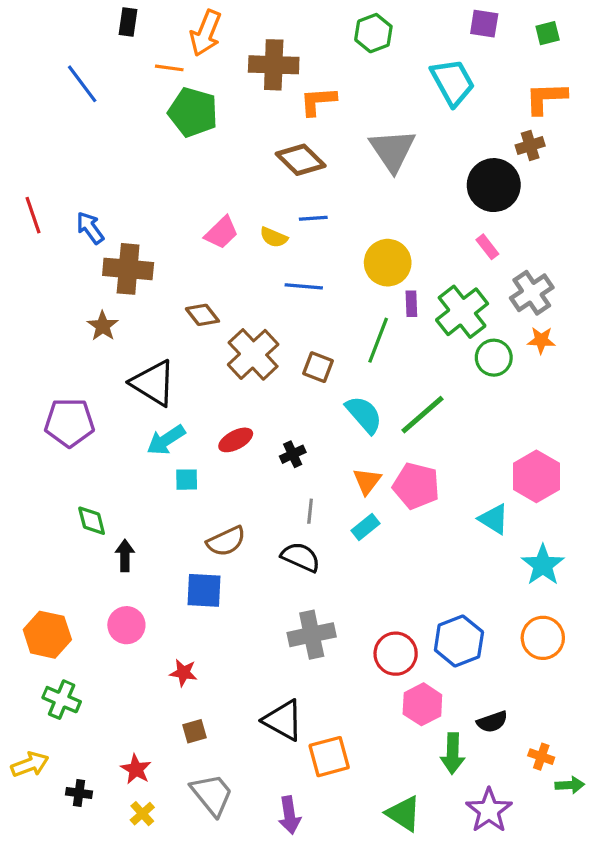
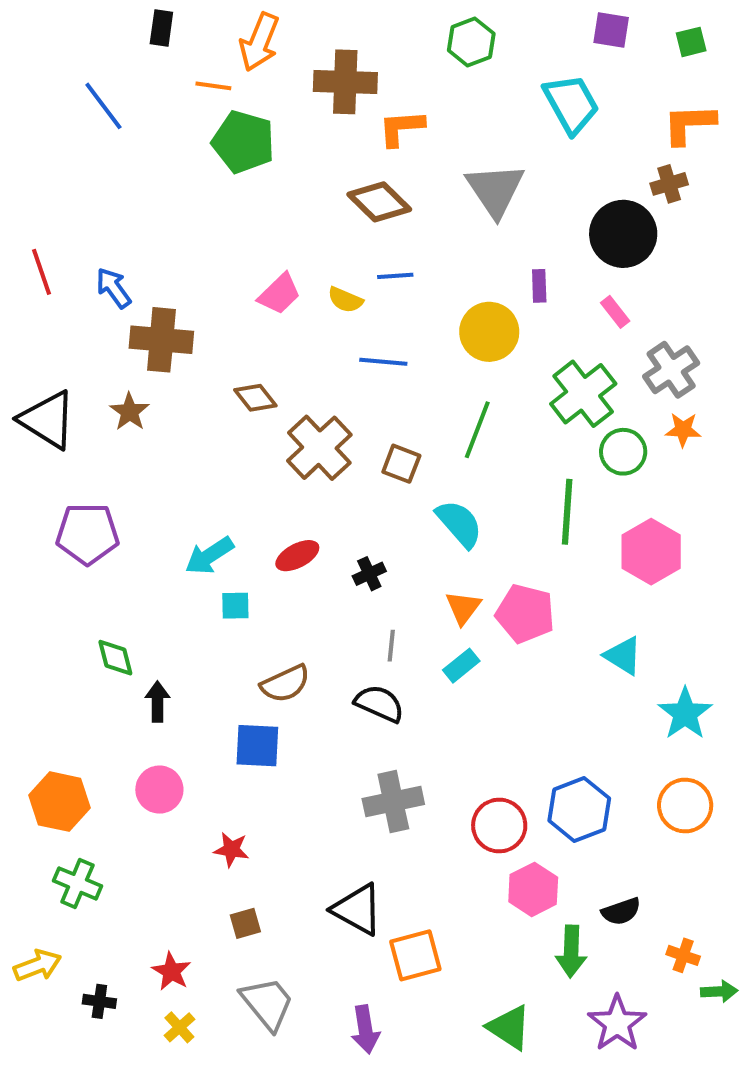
purple rectangle: (411, 304) -> (539, 286), moved
black triangle: (153, 383) -> (47, 420), moved
green line: (422, 415) -> (567, 512), moved, turned -45
pink hexagon: (536, 476) -> (651, 552), moved

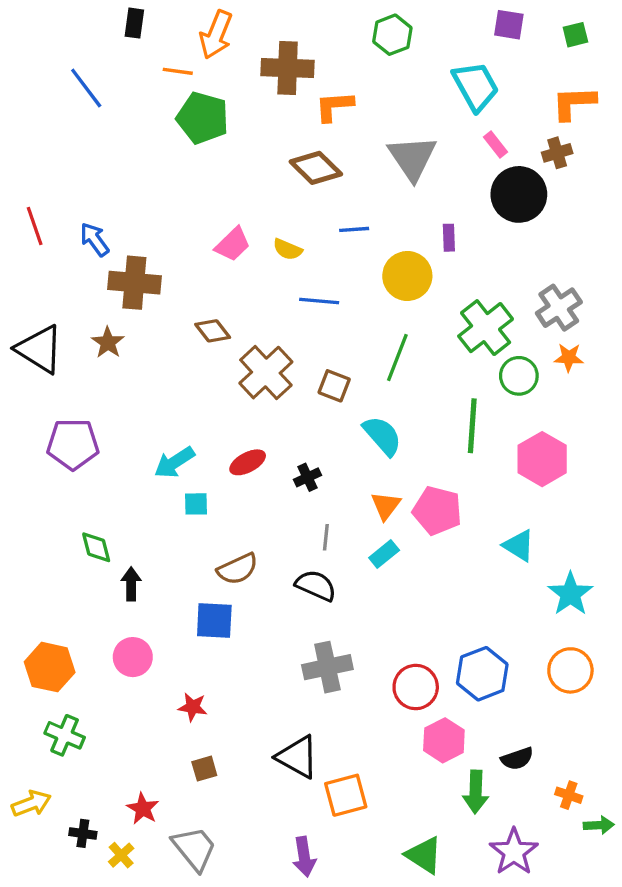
blue line: (395, 276) -> (354, 229), moved
pink rectangle: (615, 312) -> (496, 145), moved
gray trapezoid: (267, 1003) -> (194, 848), moved
yellow cross: (179, 1027) -> (121, 855), moved

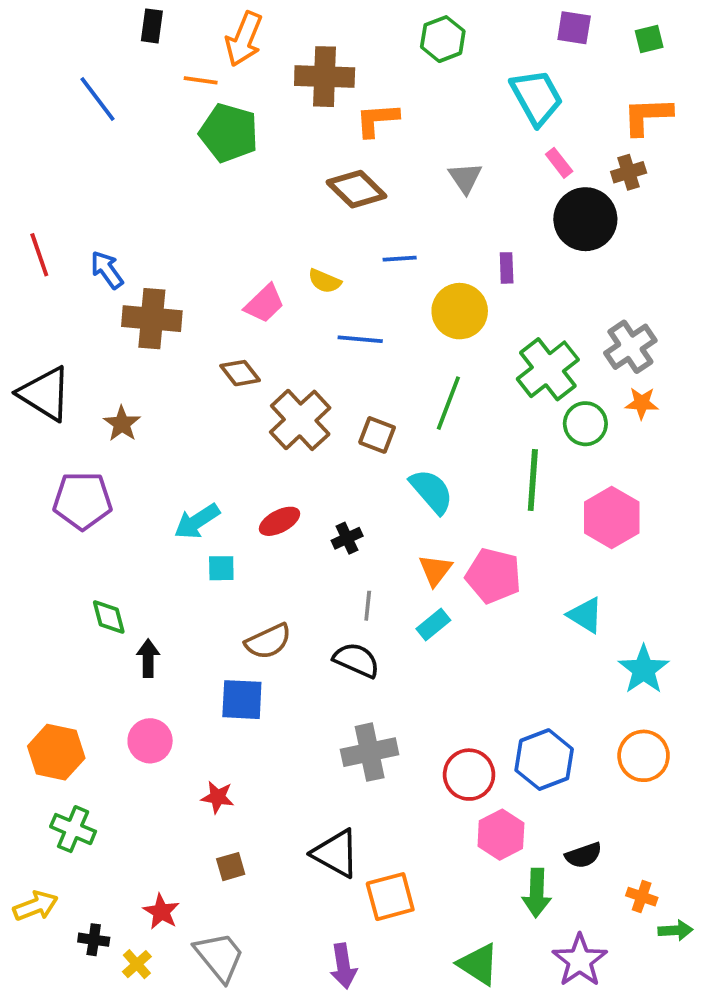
gray triangle: (412, 158) -> (465, 178), size x0.6
pink trapezoid: (233, 244) -> (264, 304), moved
brown star: (108, 343) -> (122, 424), moved

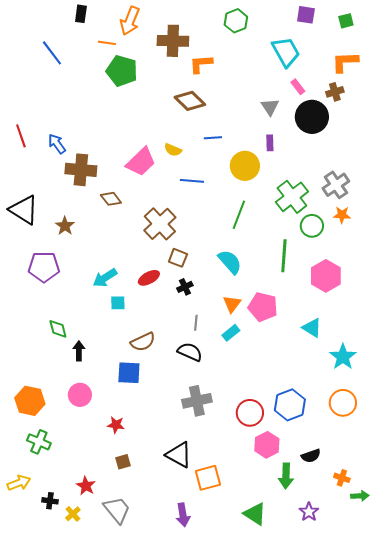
gray triangle: (465, 178) -> (270, 107), moved
pink trapezoid: (264, 304) -> (141, 162), size x1.4
brown diamond: (240, 373) -> (111, 199), moved
brown square: (377, 435) -> (178, 258), moved
purple star: (580, 960) -> (309, 512), size x0.7

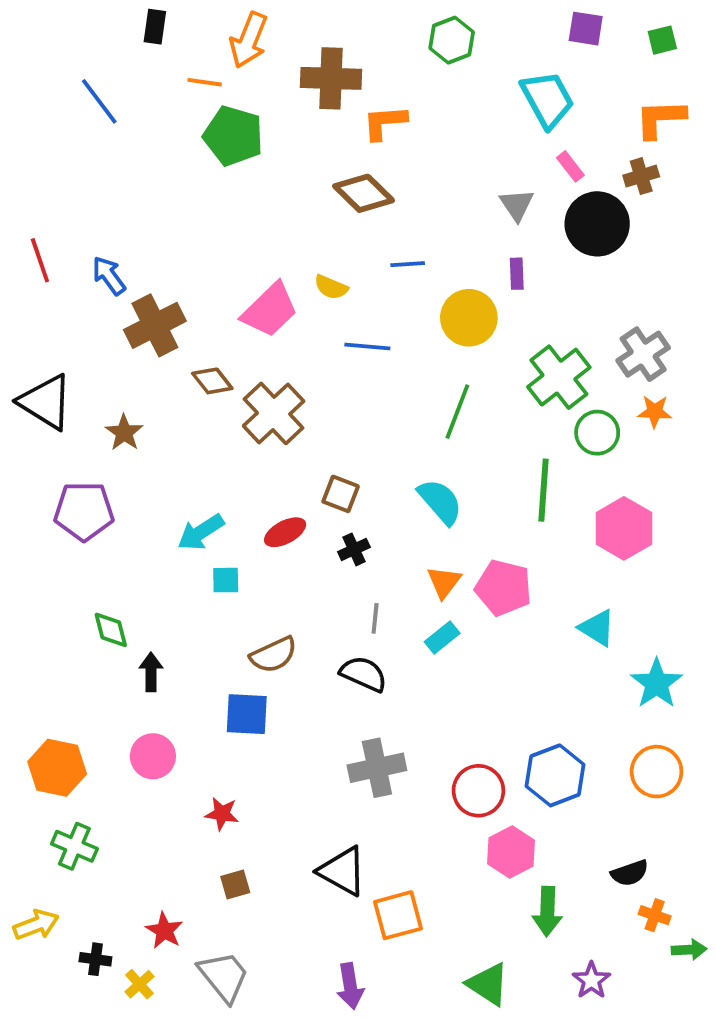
brown cross: (81, 170) -> (155, 325), turned -32
brown cross: (160, 224) -> (274, 413), moved
black semicircle: (311, 456) -> (630, 873), moved

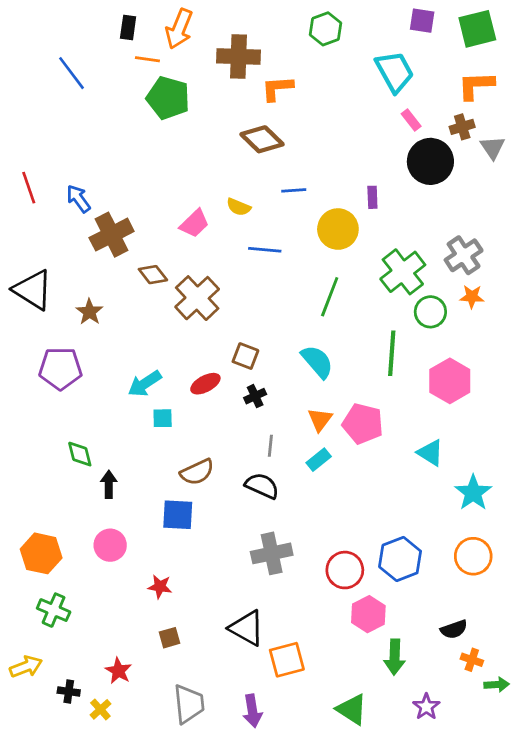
black rectangle: (155, 27) -> (128, 27), moved
green square: (662, 40) -> (477, 29), size x1.8
gray triangle: (517, 205) -> (493, 148), moved
pink trapezoid: (270, 310) -> (194, 224), size x0.7
gray trapezoid: (224, 976) -> (189, 704), moved, turned 33

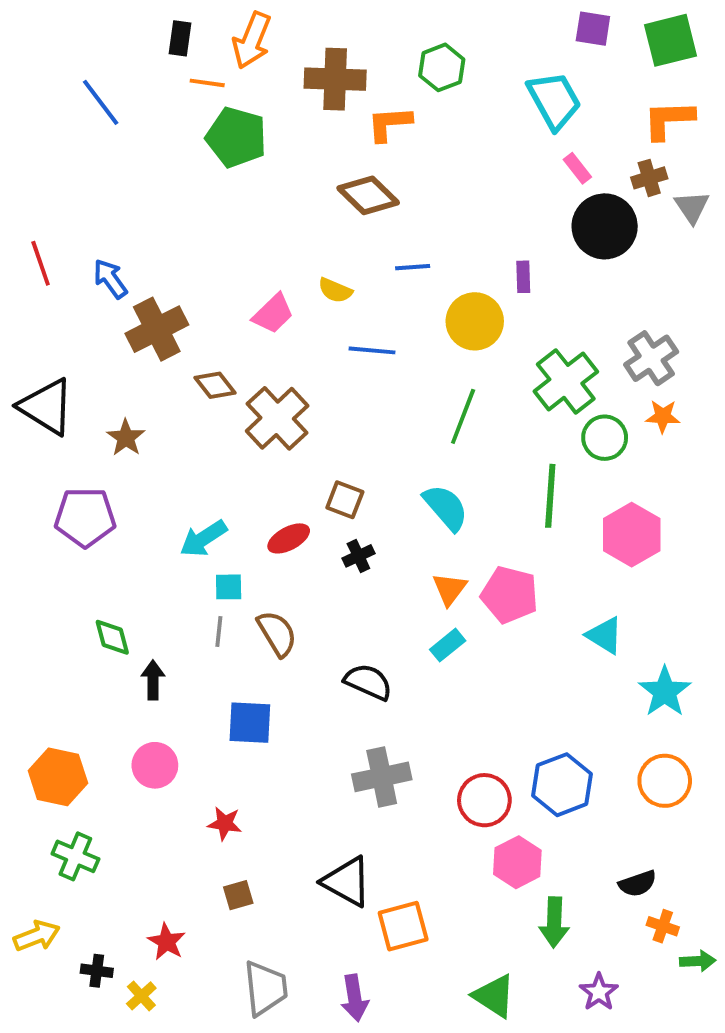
green hexagon: (326, 29) -> (442, 67), moved
gray line: (270, 446) -> (219, 632), moved
brown semicircle: (197, 472) -> (277, 633), moved, turned -96

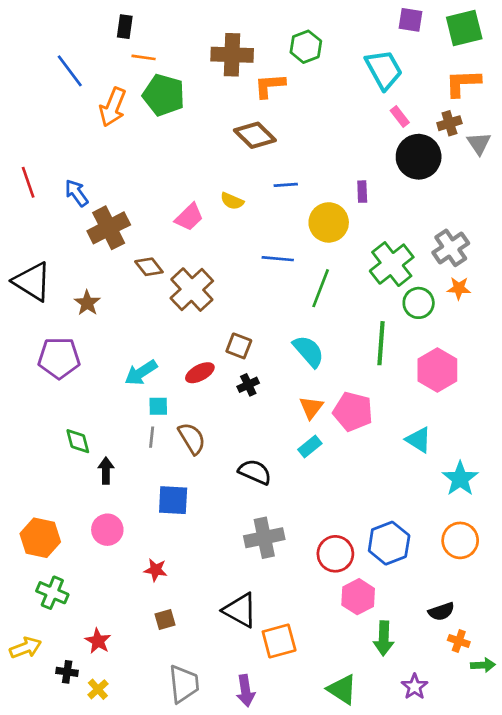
orange arrow: (252, 40) -> (113, 107), moved
blue line: (372, 350) -> (278, 259), moved
red star: (167, 942) -> (98, 641), moved

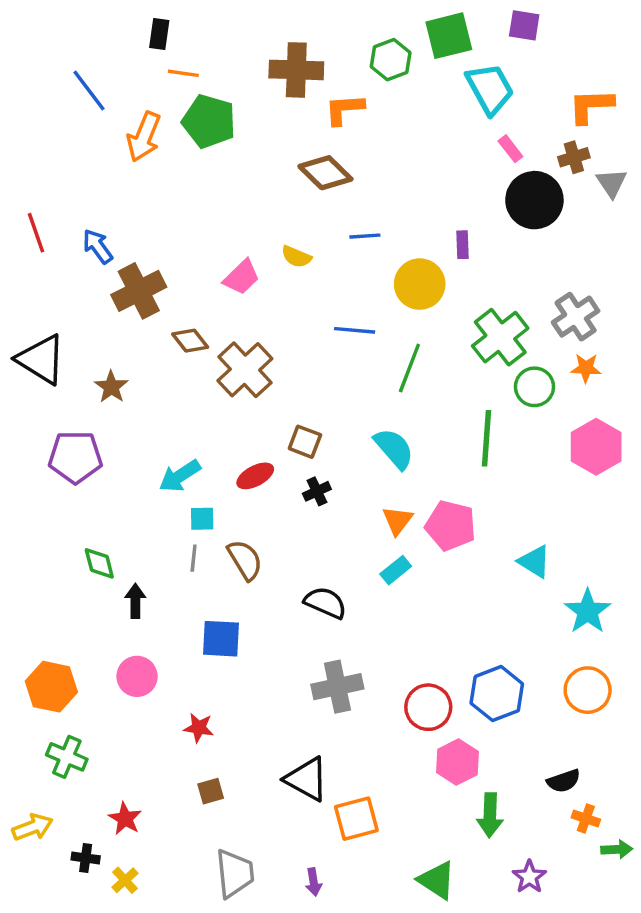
green square: (464, 28) -> (449, 36), moved
pink hexagon: (437, 370) -> (596, 447), moved
purple arrow: (245, 691) -> (313, 882), size x0.7

